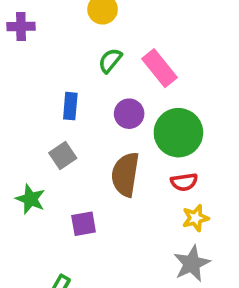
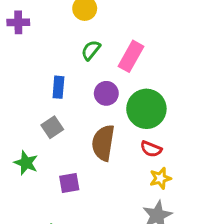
pink rectangle: (159, 68) -> (131, 56), turned 68
red semicircle: (184, 182) -> (151, 149), turned 30

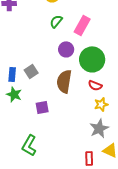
blue rectangle: (58, 87) -> (12, 74), moved

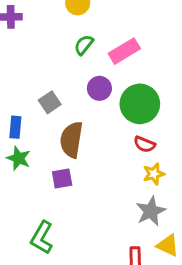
pink rectangle: (82, 25) -> (124, 51), turned 30
gray square: (31, 71) -> (50, 102), moved
brown semicircle: (64, 81) -> (71, 140), moved

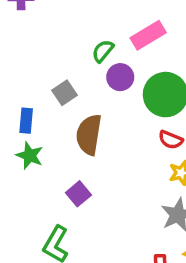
green semicircle: (84, 45) -> (103, 51), moved
purple square: (62, 179) -> (78, 194), moved, turned -30

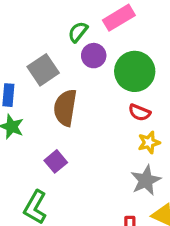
gray square: (64, 93) -> (43, 70), size x1.4

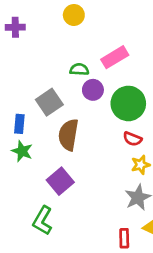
green semicircle: (78, 32) -> (79, 69), turned 54
purple square: (56, 161) -> (60, 181), size x1.4

